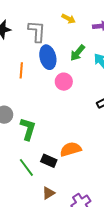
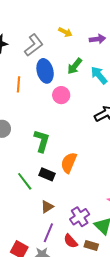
gray L-shape: (37, 31) -> (34, 45), turned 50
green L-shape: (28, 129) -> (42, 141), moved
orange semicircle: (71, 149) -> (69, 163), turned -50

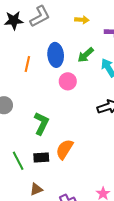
yellow arrow: (65, 32) -> (82, 20), turned -32
gray L-shape: (34, 45) -> (40, 16), moved
black rectangle: (47, 174) -> (41, 157), turned -35

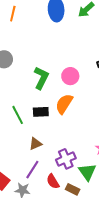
orange line: (27, 64) -> (13, 14), moved
pink circle: (68, 81) -> (70, 76), moved

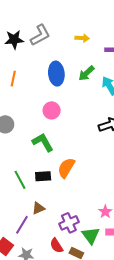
pink circle: (70, 76) -> (52, 110), moved
green L-shape: (41, 78) -> (43, 142), turned -55
purple line: (32, 170) -> (22, 225), moved

